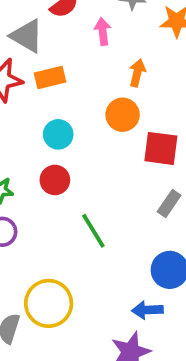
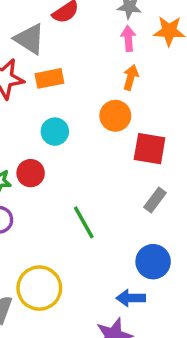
pink arrow: (103, 31) -> (128, 39), moved
red circle: (55, 180) -> (31, 173), moved

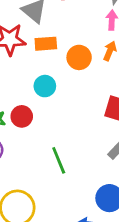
orange circle: (115, 116) -> (79, 57), moved

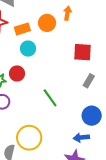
orange rectangle: (46, 44) -> (22, 29), moved

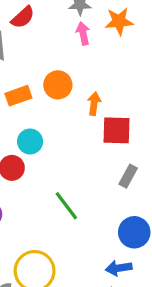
orange arrow: (67, 13) -> (94, 104), moved
cyan circle: (28, 49) -> (30, 142), moved

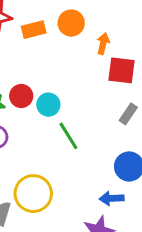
cyan circle: (30, 142) -> (48, 105), moved

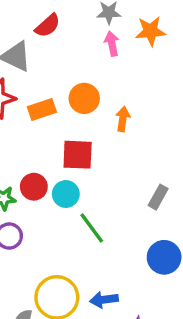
red square: (122, 70) -> (78, 155), moved
blue arrow: (112, 198) -> (104, 300), moved

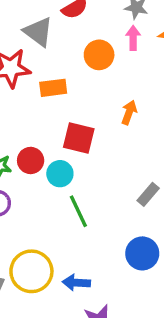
orange circle: (84, 98) -> (99, 55), moved

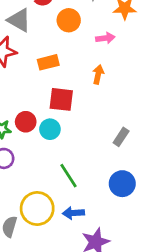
pink arrow: (133, 38) -> (105, 38), moved, turned 90
orange circle: (99, 55) -> (69, 20), moved
orange rectangle: (53, 88) -> (48, 62), moved
green line: (78, 211) -> (68, 176), moved

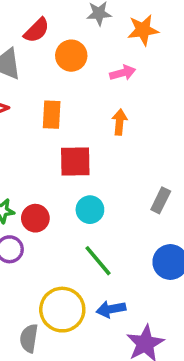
orange rectangle: (48, 62) -> (52, 115), turned -65
red circle: (26, 122) -> (35, 218), moved
cyan circle: (50, 129) -> (90, 210), moved

